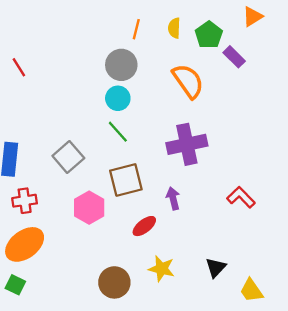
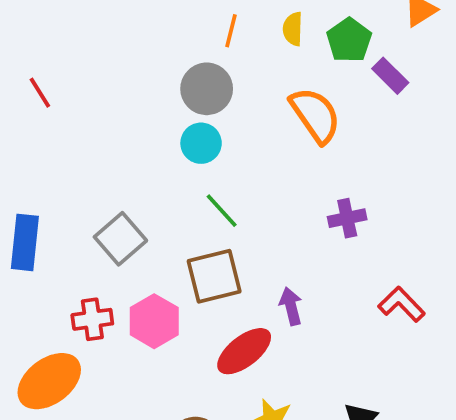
green line: (118, 132) -> (222, 211), moved
purple cross: (187, 144) -> (347, 218), moved, size x0.6
red cross: (25, 201) -> (92, 319), moved
red ellipse: (144, 226) -> (244, 351), size x1.4

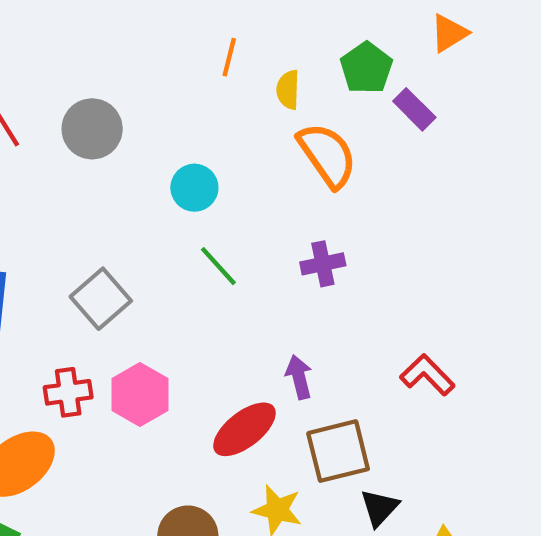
yellow semicircle: (293, 29) -> (288, 90), moved
gray circle: (207, 89) -> (92, 129), moved
purple cross: (347, 218) -> (323, 264), moved
brown square: (214, 276) -> (338, 451), moved

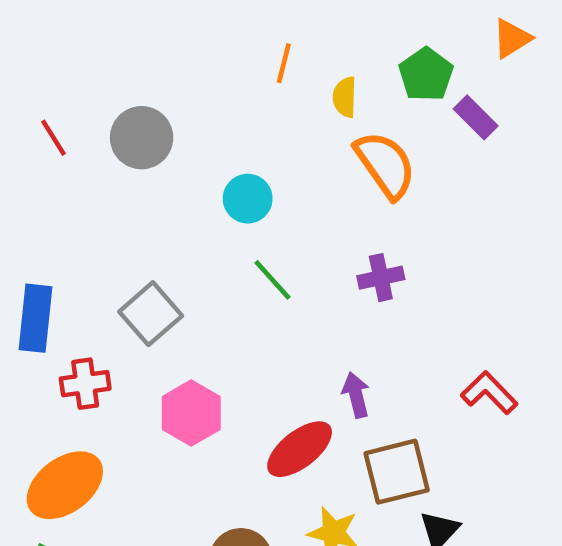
red cross: (68, 392) -> (85, 384), moved

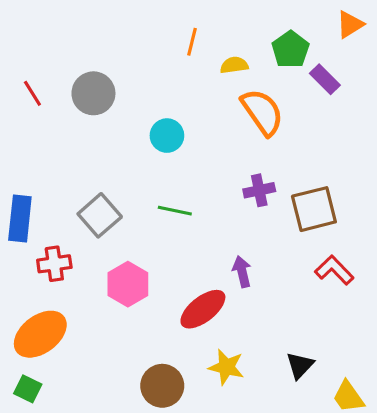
yellow semicircle: (345, 97) -> (234, 65), turned 80
green line: (272, 280) -> (175, 211), moved, turned -36
brown square: (397, 472) -> (314, 209), moved

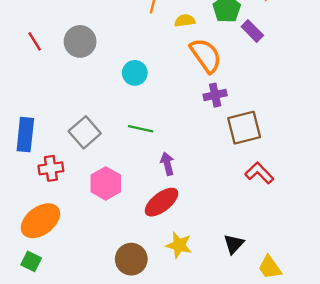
purple cross: (259, 190) -> (215, 95), moved
purple arrow: (242, 272) -> (167, 164), moved

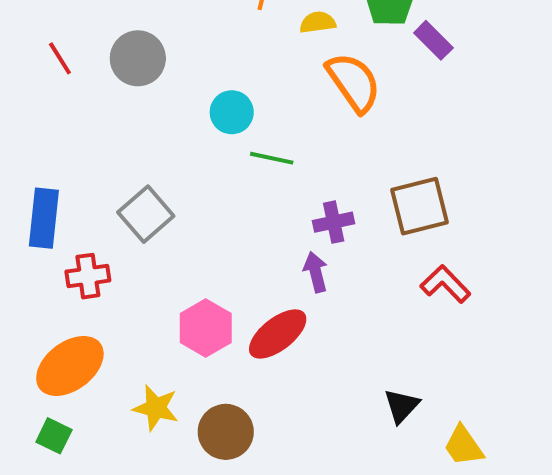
purple cross: (215, 95) -> (334, 222), moved
green line: (141, 129) -> (272, 158), moved
purple arrow: (167, 164) -> (316, 272), moved
pink hexagon: (106, 183) -> (206, 328), moved
yellow star: (179, 245) -> (156, 408), moved

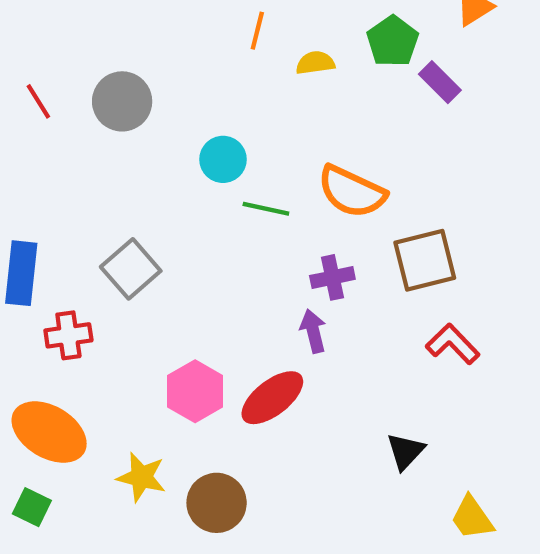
orange semicircle: (354, 82) -> (352, 192), moved, turned 150
orange ellipse: (70, 366) -> (49, 432), turned 68
black triangle: (402, 406) -> (405, 451), moved

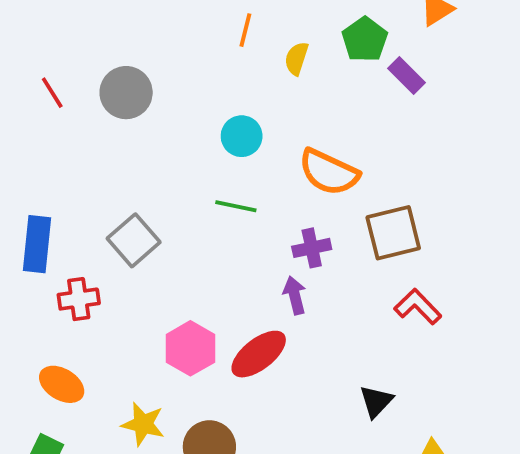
yellow semicircle: (315, 63) -> (297, 58), turned -64
cyan circle: (223, 159) -> (242, 136), moved
green line: (266, 209) -> (236, 206), moved
orange ellipse: (49, 432) -> (62, 384), size x0.7

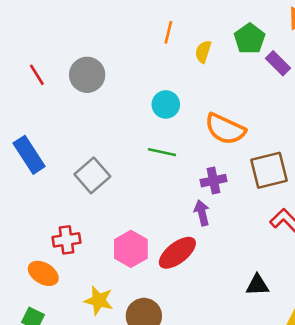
blue rectangle: (37, 244) -> (29, 155), moved, turned -39
red cross: (79, 299) -> (66, 240), moved
black triangle: (376, 401) -> (257, 285), turned 45

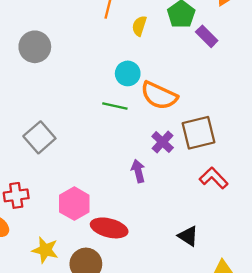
cyan circle: (166, 104) -> (128, 73), moved
green line: (162, 152) -> (115, 106), moved
purple cross: (213, 181) -> (163, 142), moved, turned -35
red ellipse: (177, 253) -> (109, 228), moved, turned 52
black triangle: (257, 285) -> (188, 236), turned 35

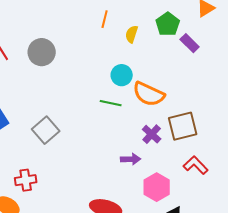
purple arrow: (138, 171) -> (131, 159), turned 102
pink hexagon: (74, 204) -> (157, 187), moved

